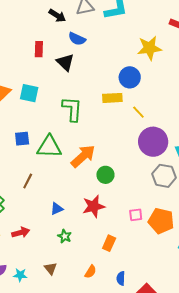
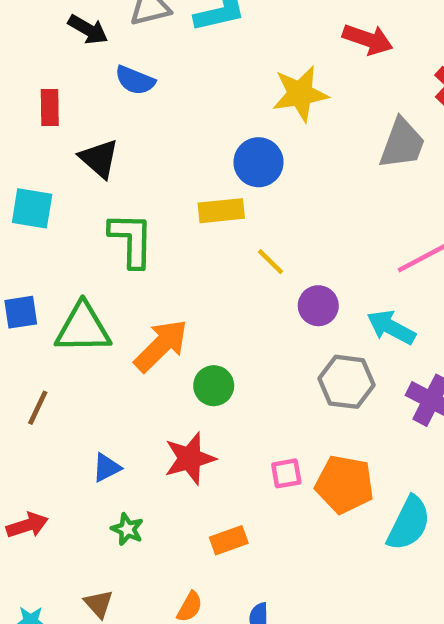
black triangle: (65, 62) -> (99, 159), moved
yellow line: (138, 112) -> (271, 262), moved
purple circle: (153, 142) -> (318, 306), size x0.6
orange rectangle: (109, 243) -> (229, 540), turned 49

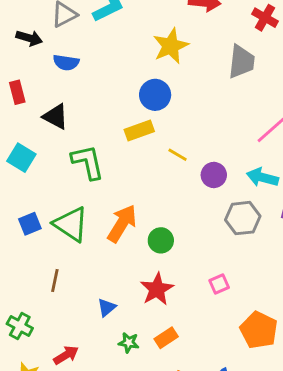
cyan square: (32, 208) -> (21, 158), turned 36
green triangle: (83, 328) -> (71, 224), turned 48
orange pentagon: (345, 484) -> (259, 330), moved, turned 30
orange rectangle: (229, 540) -> (166, 338), moved

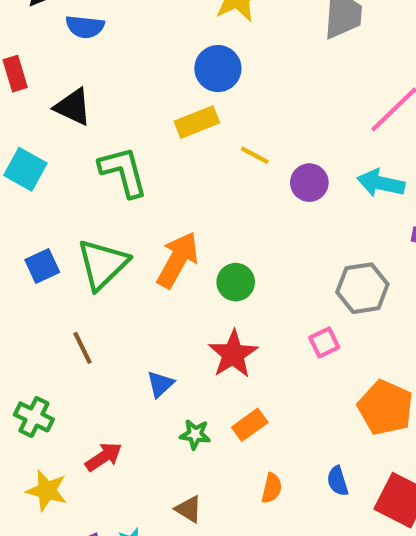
gray hexagon: (243, 218) -> (362, 288), moved
green triangle: (71, 224) -> (103, 264), turned 45
brown line: (55, 280) -> (83, 348), turned -35

